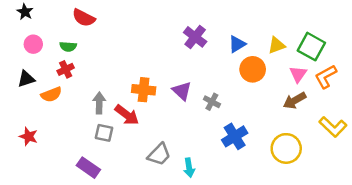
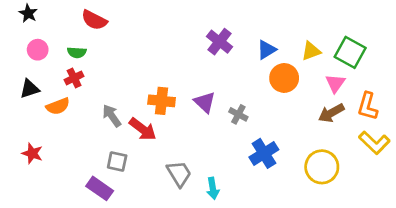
orange L-shape: (326, 77) -> (368, 106), moved, turned -45
gray arrow: (99, 103) -> (112, 116), turned -36
gray square: (104, 133) -> (117, 161), moved
gray trapezoid: (159, 154) -> (179, 174), turned -75

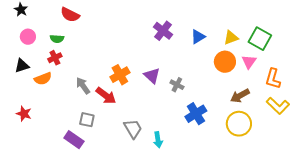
orange circle: (284, 78) -> (225, 62), moved
orange cross: (162, 101) -> (120, 75), turned -36
brown arrow: (331, 113) -> (240, 96), moved

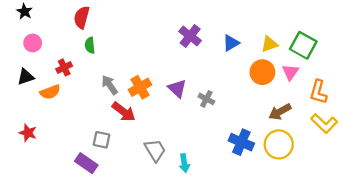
red semicircle: (70, 15) -> (82, 17), turned 78
green semicircle: (57, 39) -> (90, 45), moved, turned 80
gray arrow: (83, 86) -> (110, 85), moved
blue cross: (196, 114) -> (241, 142), moved, turned -35

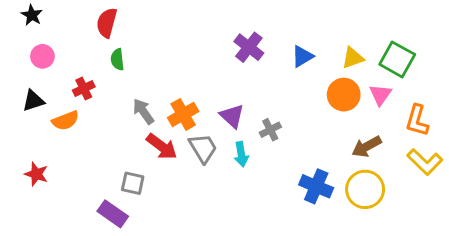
gray cross: (206, 99) -> (270, 130), turned 35
gray trapezoid: (155, 150) -> (203, 148), moved
cyan arrow: (184, 163) -> (241, 154), moved

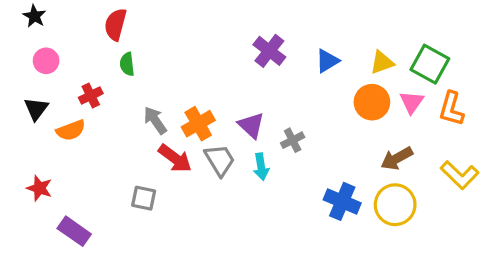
black triangle: (33, 101) -> (36, 109), turned -35
orange L-shape: (417, 121) -> (451, 109), moved
purple rectangle: (113, 214) -> (74, 231), moved

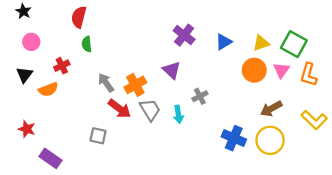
purple triangle: (251, 125) -> (172, 70), moved

